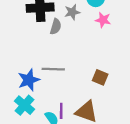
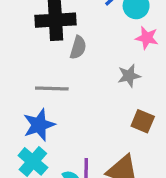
gray star: (72, 12) -> (129, 76), moved
gray line: (53, 69) -> (52, 88), moved

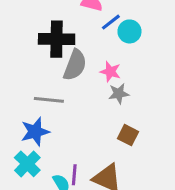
pink star: (147, 38) -> (110, 72), moved
gray semicircle: (78, 48) -> (75, 65), size x1.5

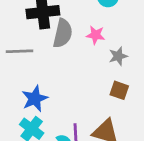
gray star: (119, 94) -> (118, 56), moved
gray line: (49, 100) -> (19, 51), moved

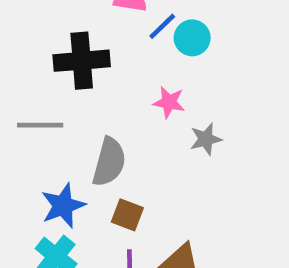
gray semicircle: (63, 33) -> (109, 162), moved
brown square: (119, 90) -> (127, 215), moved

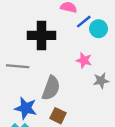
blue star: (63, 206) -> (26, 108), turned 30

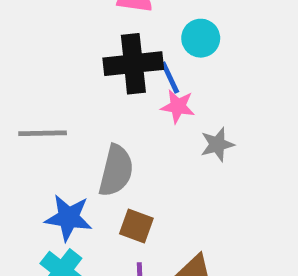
blue line: (84, 22) -> (170, 78), moved, turned -70
black cross: (42, 35) -> (133, 64), moved

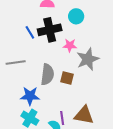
blue line: (170, 78) -> (30, 32), moved
gray star: (217, 144) -> (88, 59), size x1.6
brown square: (136, 226) -> (67, 78), moved

